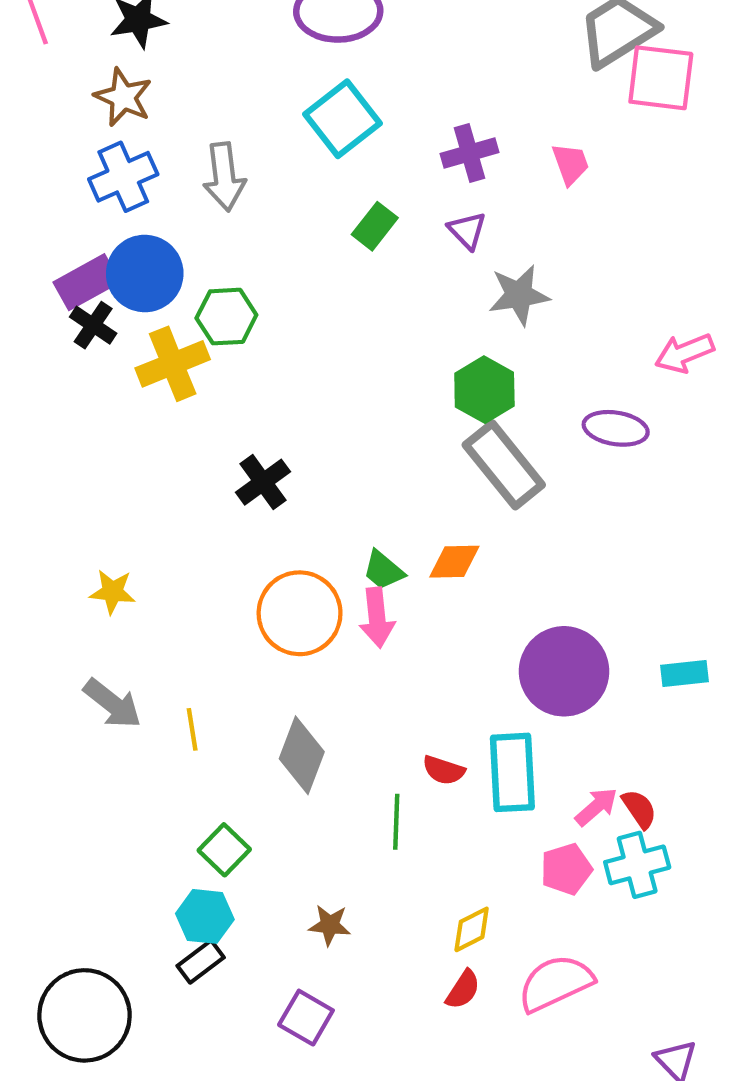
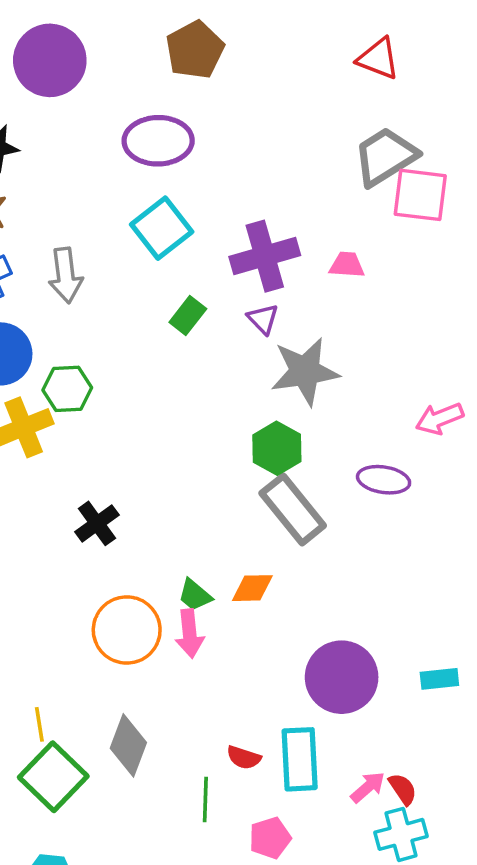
purple cross: (469, 153) -> (265, 256), size x1.5
pink trapezoid: (570, 164) -> (347, 265), turned -66
gray star: (519, 295) -> (305, 371), size x1.4
green square: (224, 850) -> (53, 777), moved, size x1.6
pink pentagon: (566, 869) -> (270, 838), moved

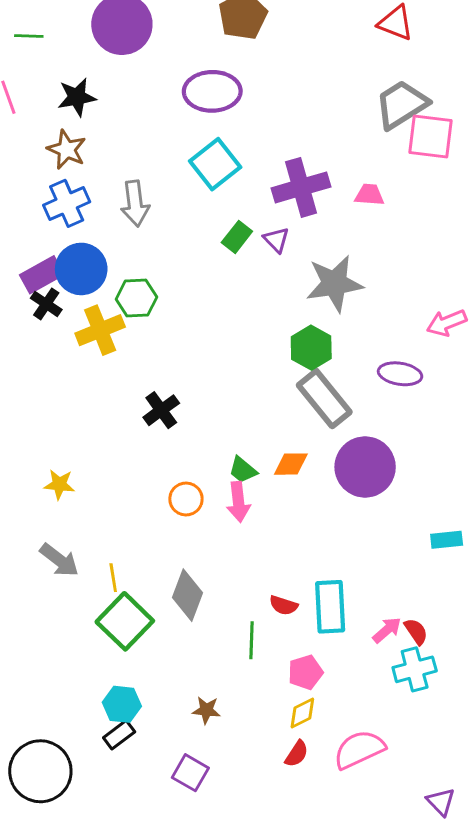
purple triangle: (263, 319) -> (276, 240), moved
orange circle: (127, 630) -> (186, 499), size x0.6
purple circle: (342, 677) -> (365, 467), moved

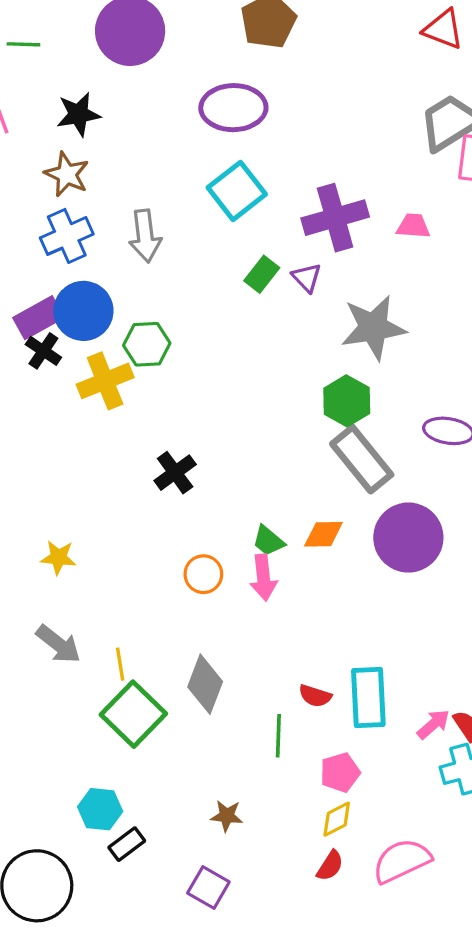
cyan hexagon: (122, 704) -> (100, 809), moved

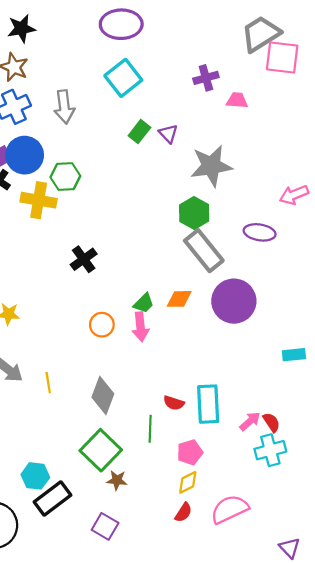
purple cross: (335, 218) -> (206, 78), moved, size x0.6
yellow cross: (105, 381) -> (39, 200), turned 32
green trapezoid: (268, 541) -> (144, 303), turned -85
green square: (133, 714) -> (101, 450), moved
black rectangle: (127, 844) -> (53, 498), size x1.6

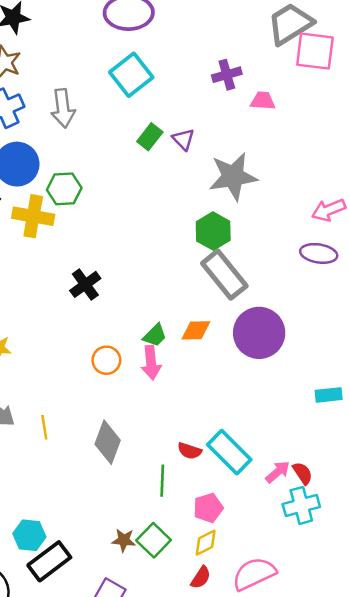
purple ellipse: (260, 232) -> (319, 253), moved
cyan rectangle: (208, 404) -> (229, 452), turned -42
green square: (101, 450) -> (154, 540), moved, size x0.7

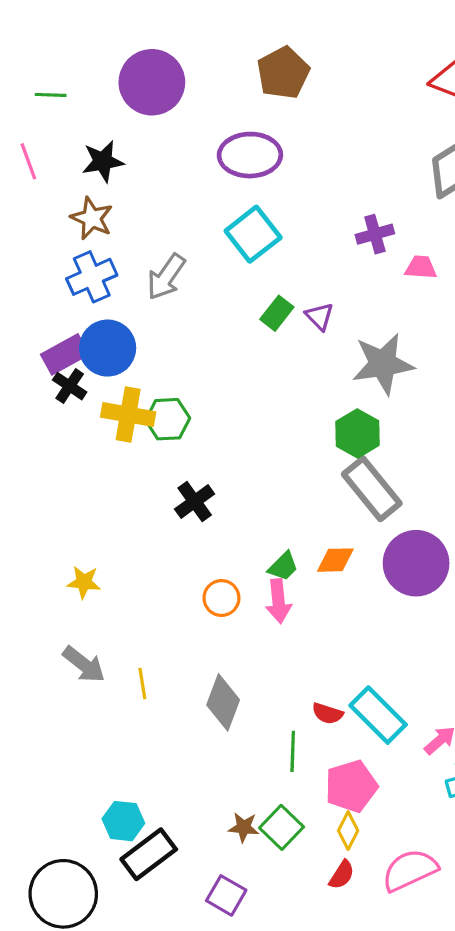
gray arrow: (63, 108) -> (166, 277), turned 42
green hexagon: (64, 189) -> (168, 419), moved
pink pentagon: (208, 508) -> (351, 786), size x1.4
yellow diamond: (206, 543) -> (348, 831), turned -36

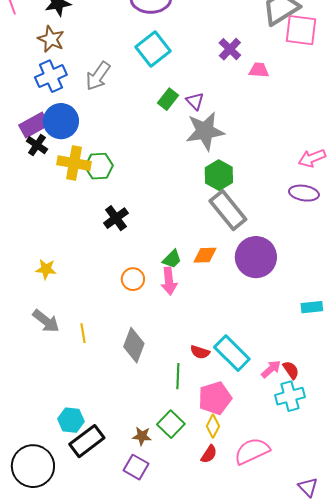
purple cross: (375, 234) -> (230, 49), turned -30
gray star: (383, 364) -> (205, 131), moved
brown star: (244, 827) -> (142, 436), moved

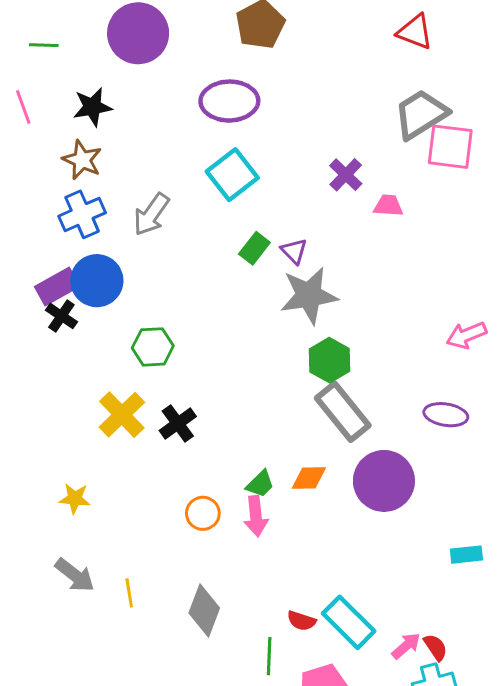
yellow cross: (74, 163) -> (122, 415), moved, turned 36
purple ellipse: (304, 193) -> (446, 415), moved

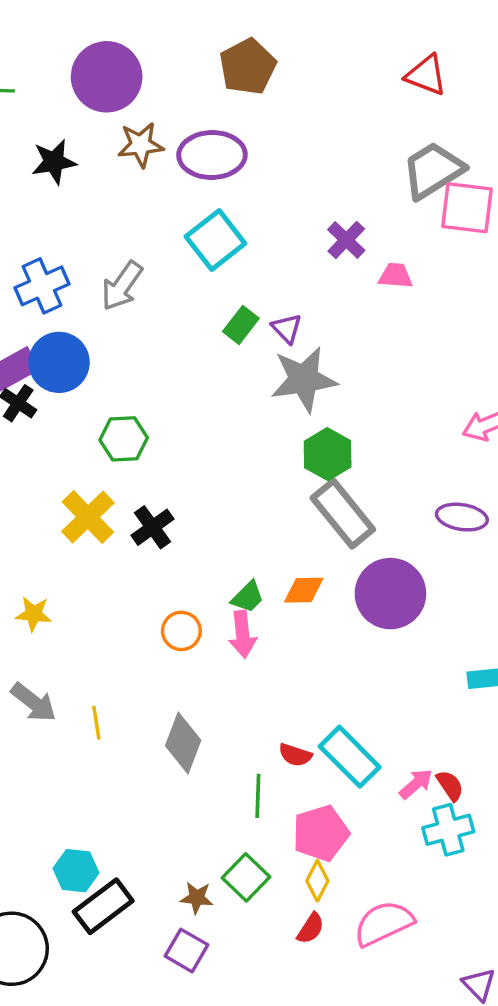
brown star: (82, 160) -> (141, 145), moved, turned -30

